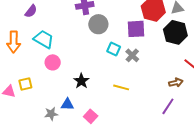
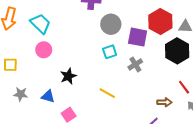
gray circle: (98, 24) -> (111, 24), moved
cyan square: (114, 49) -> (110, 52), turned 32
gray cross: (132, 55) -> (135, 64), moved
gray star: (51, 114) -> (21, 94), moved

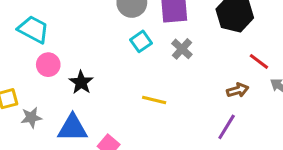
black star: (68, 76) -> (81, 82), moved
gray star: (21, 94) -> (31, 117), moved
blue triangle: (48, 96) -> (73, 128), size x1.5

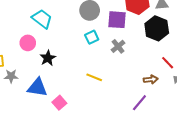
cyan trapezoid: (33, 29) -> (42, 19), moved

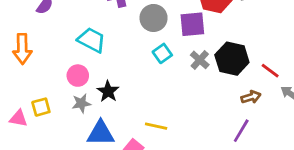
black hexagon: (157, 28) -> (232, 59), moved
gray star: (11, 76) -> (81, 103), moved
yellow line: (94, 77) -> (156, 126), moved

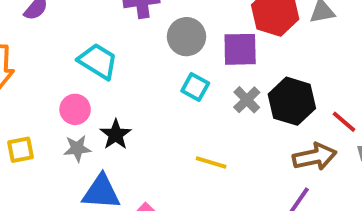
cyan square: (162, 53) -> (195, 87), turned -30
brown arrow: (251, 97) -> (315, 157), size x1.5
yellow line: (156, 126) -> (211, 162), moved

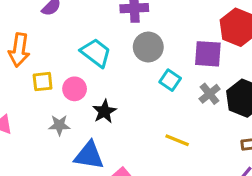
gray circle: (186, 37) -> (148, 47), moved
gray star: (77, 148) -> (59, 125), moved
yellow square: (21, 150) -> (43, 82), moved

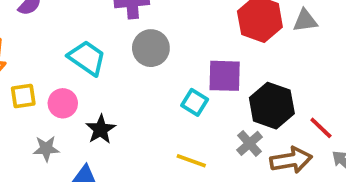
purple square: (208, 54) -> (225, 76), moved
cyan square: (170, 80) -> (195, 102), moved
gray cross: (210, 94) -> (250, 143), moved

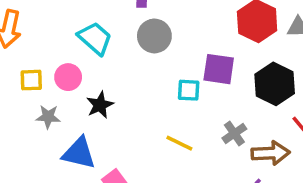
yellow square: (23, 96) -> (31, 80), moved
cyan square: (195, 102) -> (189, 90), turned -35
black hexagon: (272, 106) -> (275, 84), moved

